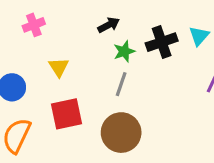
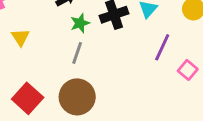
red square: (67, 114) -> (28, 98), moved, turned -36

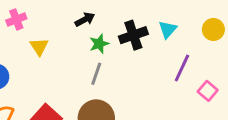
yellow triangle: (20, 37) -> (39, 47), moved

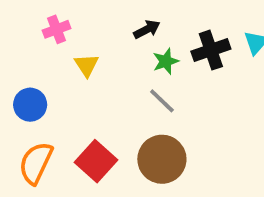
gray line: (96, 74) -> (162, 101), turned -65

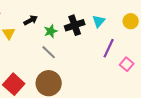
black arrow: (147, 29) -> (31, 20), moved

